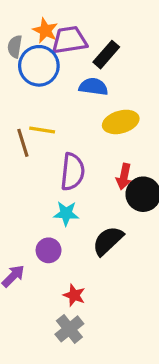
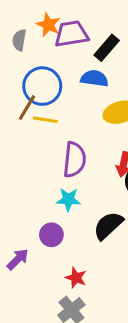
blue circle: (39, 66) -> (42, 86), moved
brown line: (23, 143) -> (27, 108), moved, turned 48

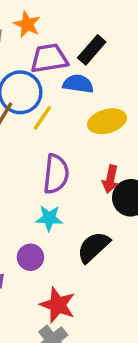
purple trapezoid: (71, 34) -> (49, 58), moved
yellow line: (45, 120) -> (42, 118), moved, turned -65
red star: (76, 278) -> (58, 305), size x1.5

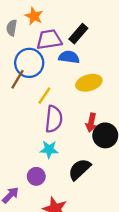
yellow line: (42, 118) -> (44, 96), moved

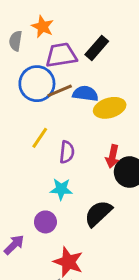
blue semicircle: (69, 57) -> (85, 94), moved
brown line: (18, 79) -> (60, 91), moved, turned 36
yellow line: (44, 96) -> (40, 138), moved
purple semicircle: (54, 119) -> (67, 152), size x0.7

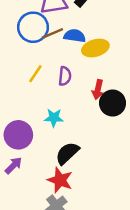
purple semicircle: (67, 152) -> (65, 76), moved
black semicircle: (98, 213) -> (67, 153), moved
purple circle: (45, 222) -> (18, 135), moved, size x1.5

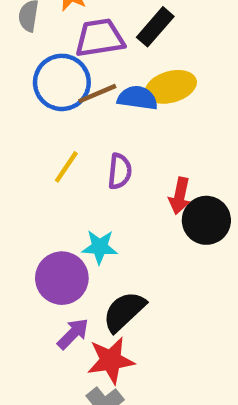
yellow ellipse: (95, 48) -> (171, 87), moved
purple circle: (18, 135) -> (62, 278), moved
purple arrow: (13, 165) -> (73, 334), moved
red star: (60, 180) -> (111, 360), turned -30

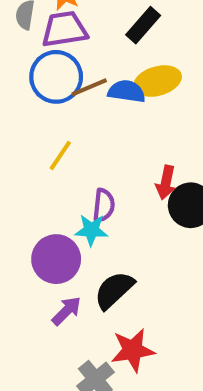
purple trapezoid: (100, 38) -> (64, 29), moved
purple semicircle: (120, 171) -> (104, 205), moved
red star: (111, 360) -> (133, 350), moved

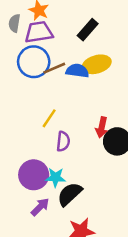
yellow line: (60, 156) -> (49, 118), moved
cyan star: (91, 230) -> (55, 177), moved

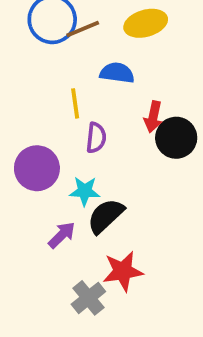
blue semicircle: (77, 71) -> (117, 73), moved
yellow line: (49, 118) -> (75, 103), turned -42
purple circle: (34, 175) -> (37, 168), moved

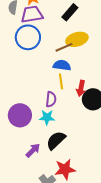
brown line: (83, 29) -> (64, 47), moved
yellow line: (75, 103) -> (61, 81), moved
cyan star: (85, 191) -> (47, 117), moved

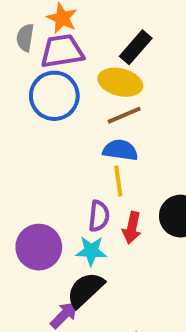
yellow ellipse: (77, 39) -> (120, 82), moved, turned 30
red arrow: (81, 88) -> (132, 228), moved
black semicircle: (56, 140) -> (85, 290), moved

